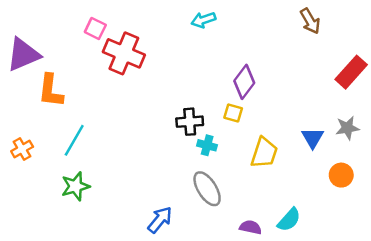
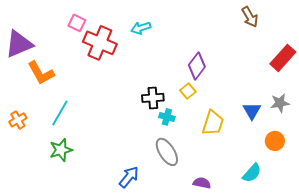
cyan arrow: (203, 20) -> (141, 28), moved
orange L-shape: (51, 91) -> (41, 73), turned -36
yellow square: (233, 113) -> (188, 91), turned 35
cyan semicircle: (289, 220) -> (252, 173), moved

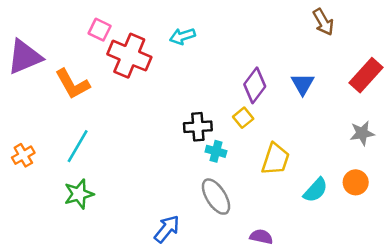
orange L-shape: (41, 73) -> (72, 84), moved
blue triangle: (252, 111) -> (303, 84), moved
cyan semicircle: (252, 173) -> (316, 190), moved

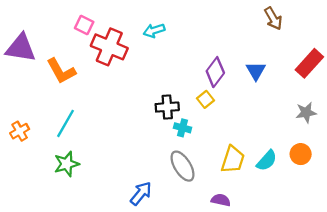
purple triangle: (25, 57) -> (21, 48), turned 32
yellow trapezoid: (275, 159) -> (233, 160), moved

